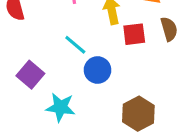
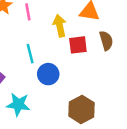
cyan line: (75, 45) -> (30, 54), turned 36

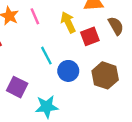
brown hexagon: (81, 109) -> (105, 75), moved

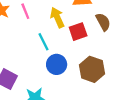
cyan line: (46, 56) -> (43, 42), moved

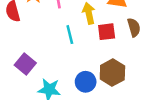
blue circle: (57, 64) -> (86, 82), moved

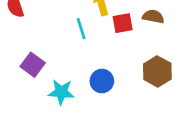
brown semicircle: (134, 27) -> (153, 17), turned -60
brown hexagon: (112, 73) -> (157, 71), moved

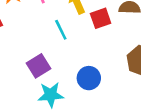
purple square: (33, 65) -> (38, 66), moved, turned 30

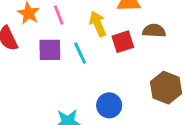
purple square: (38, 66) -> (50, 50), moved, turned 30

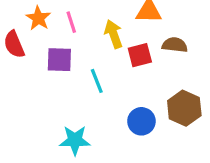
cyan line: (80, 53) -> (97, 81), moved
blue circle: (109, 105) -> (141, 121), moved

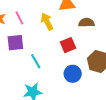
red square: (140, 55) -> (68, 45), moved
cyan line: (97, 81) -> (36, 61), moved

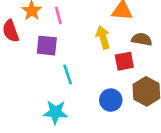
yellow arrow: (47, 22) -> (103, 37), moved
red square: (68, 45) -> (124, 61), moved

